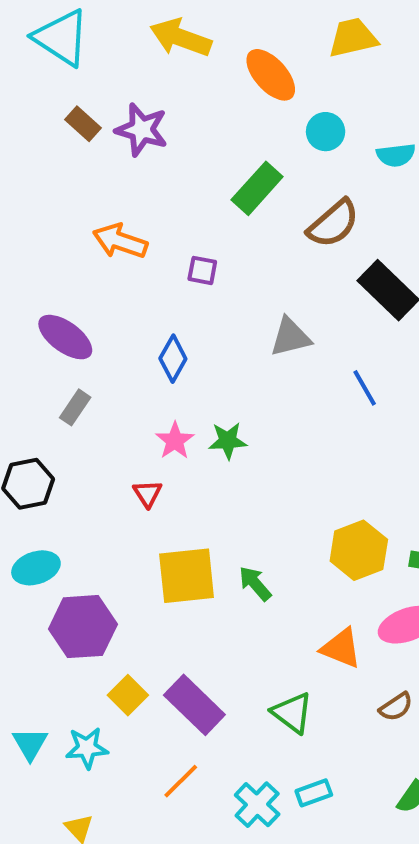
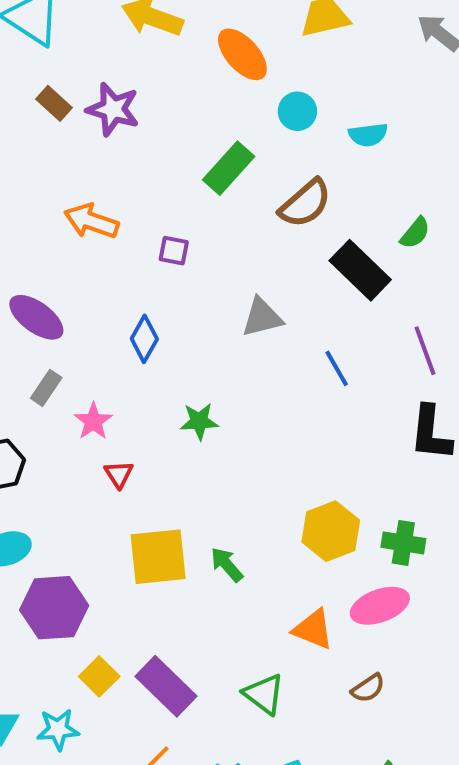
pink star: (175, 441) -> (93, 421), moved

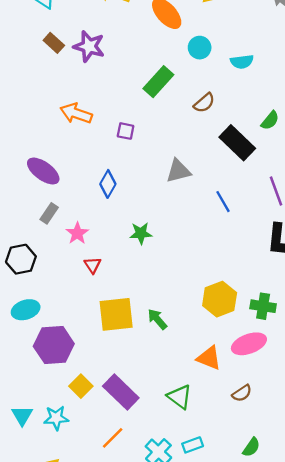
brown semicircle: (305, 203) -> (204, 103), size x0.7

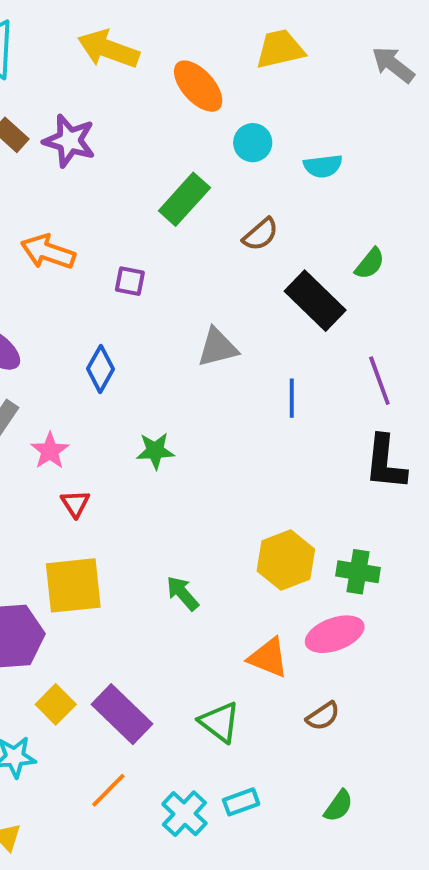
blue line: (223, 202) -> (292, 398), turned 30
yellow square: (116, 314) -> (73, 585), moved

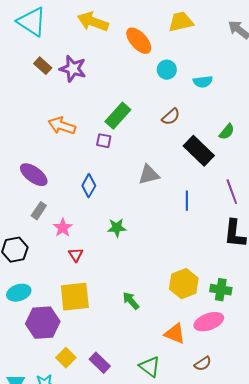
green rectangle: (184, 199) -> (118, 116), moved
purple rectangle: (122, 714) -> (100, 363), size x0.7

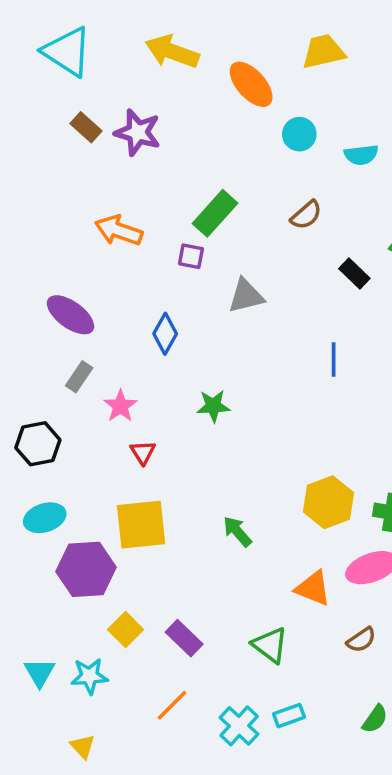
black rectangle: (199, 151) -> (354, 273), size x0.6
gray triangle: (149, 175) -> (246, 296), moved

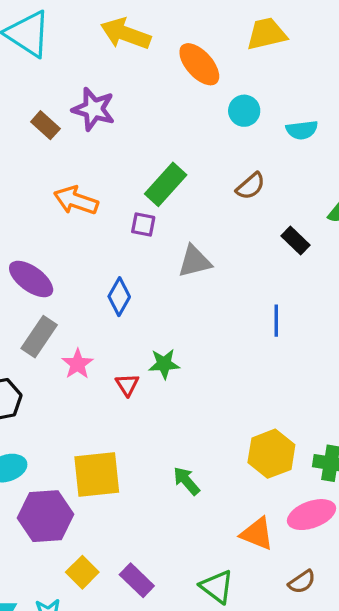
brown rectangle: (86, 127) -> (45, 125), moved
gray rectangle: (79, 377) -> (39, 337), size x1.4
red triangle: (143, 452) -> (127, 385), moved

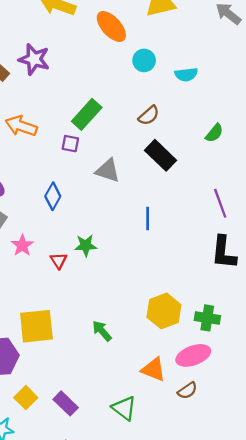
black rectangle: (295, 241) -> (160, 155), moved, size x1.5
gray triangle: (195, 261) -> (108, 170), turned 32
blue line: (276, 321) -> (148, 218), moved
brown semicircle: (302, 582) -> (187, 391), moved

